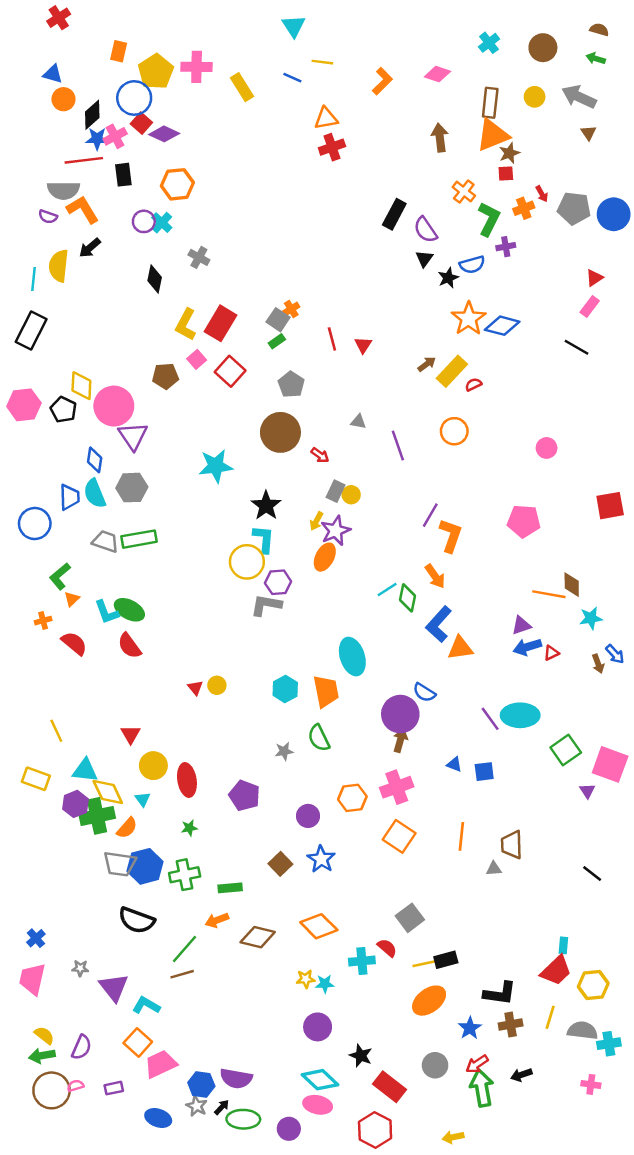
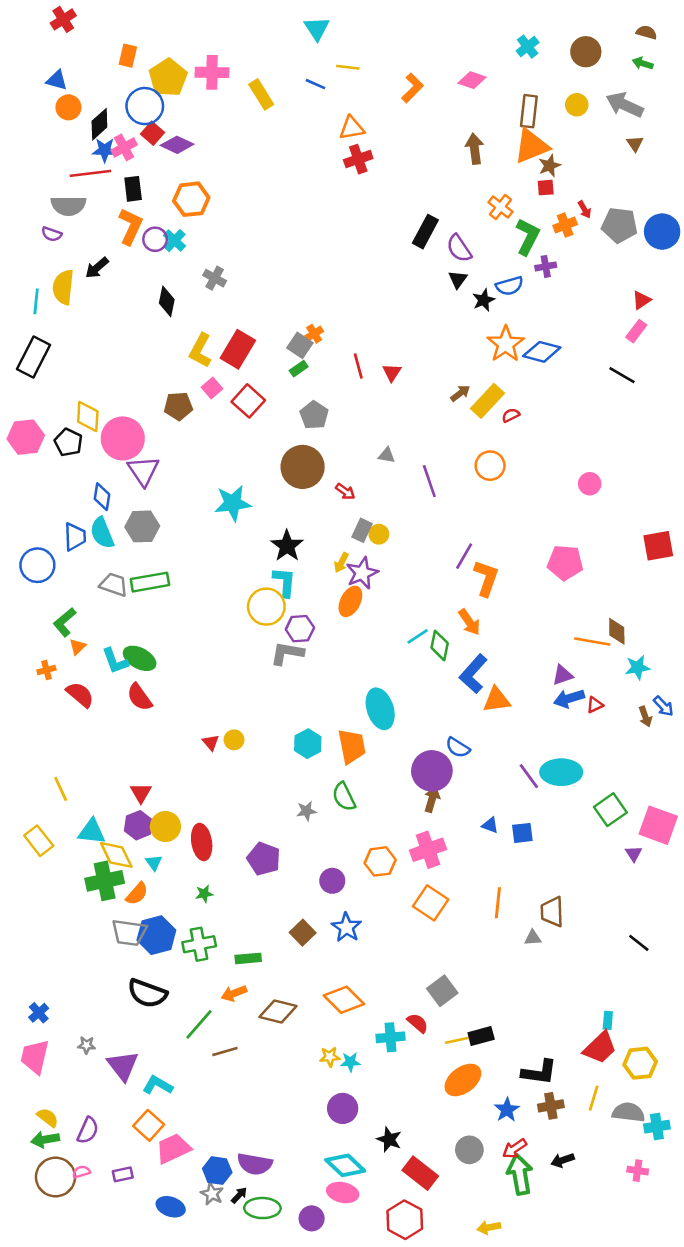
orange L-shape: (83, 209) -> (131, 226), moved, turned 56
yellow rectangle: (36, 779) -> (39, 841), turned 32
purple hexagon: (75, 804) -> (138, 825), moved
brown line: (182, 974) -> (225, 1052), moved

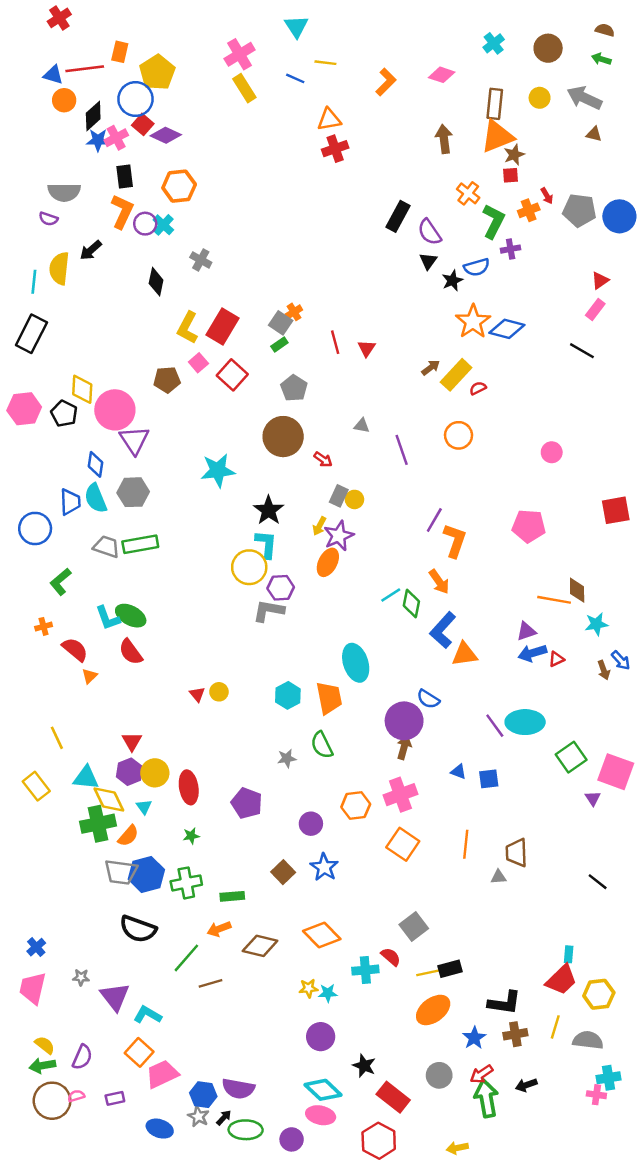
pink cross: (212, 72) -> (240, 54), moved, turned -32
brown triangle: (635, 144) -> (594, 134), turned -42
red line: (90, 173) -> (85, 69), moved
orange triangle: (77, 647) -> (90, 676), moved
cyan cross: (657, 1127) -> (609, 1078), moved

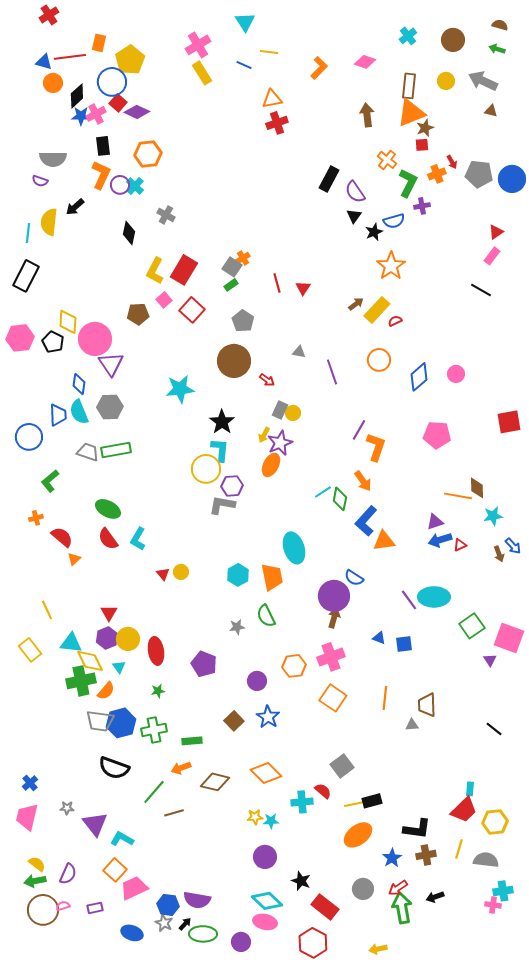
blue diamond: (507, 329) -> (419, 377), moved, turned -56
cyan L-shape: (108, 618) -> (138, 539), moved, turned 50

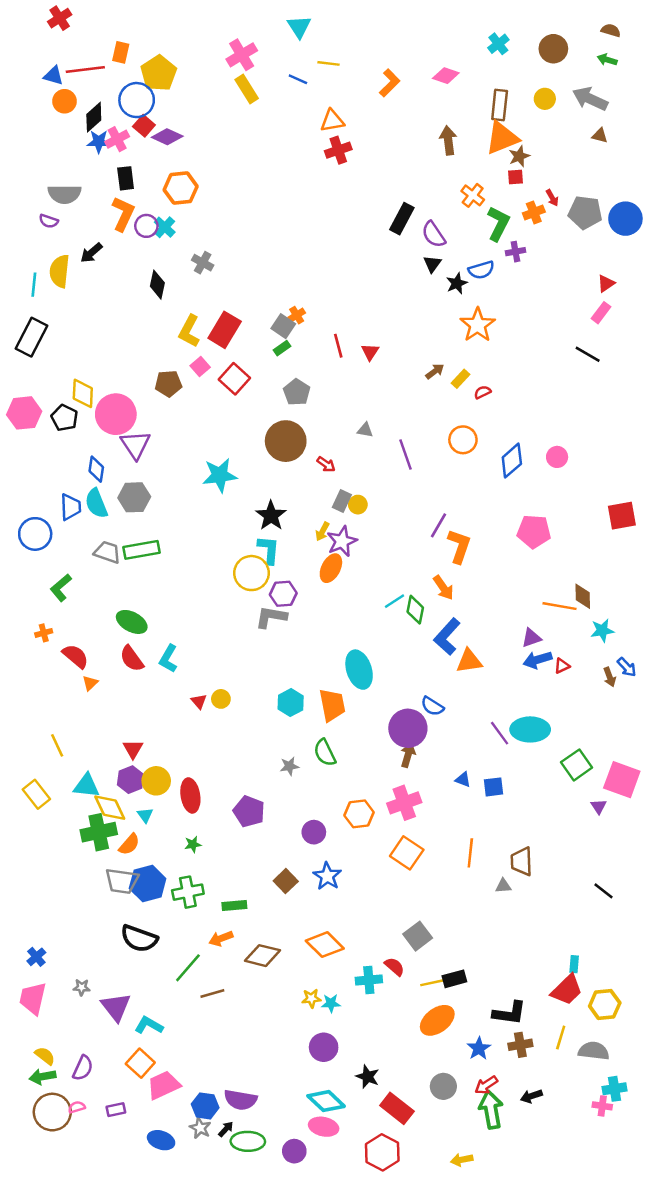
yellow rectangle: (377, 310) -> (460, 379), size x0.6

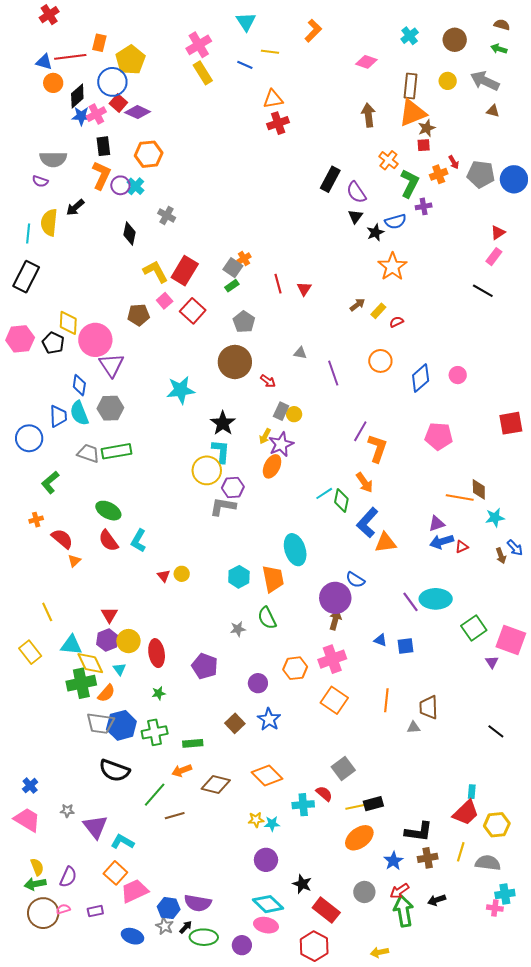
orange L-shape: (390, 83) -> (313, 31), moved
yellow L-shape: (189, 331) -> (156, 272), turned 124
pink trapezoid: (33, 998) -> (27, 820), turned 108
yellow semicircle: (45, 1056) -> (37, 867), turned 30

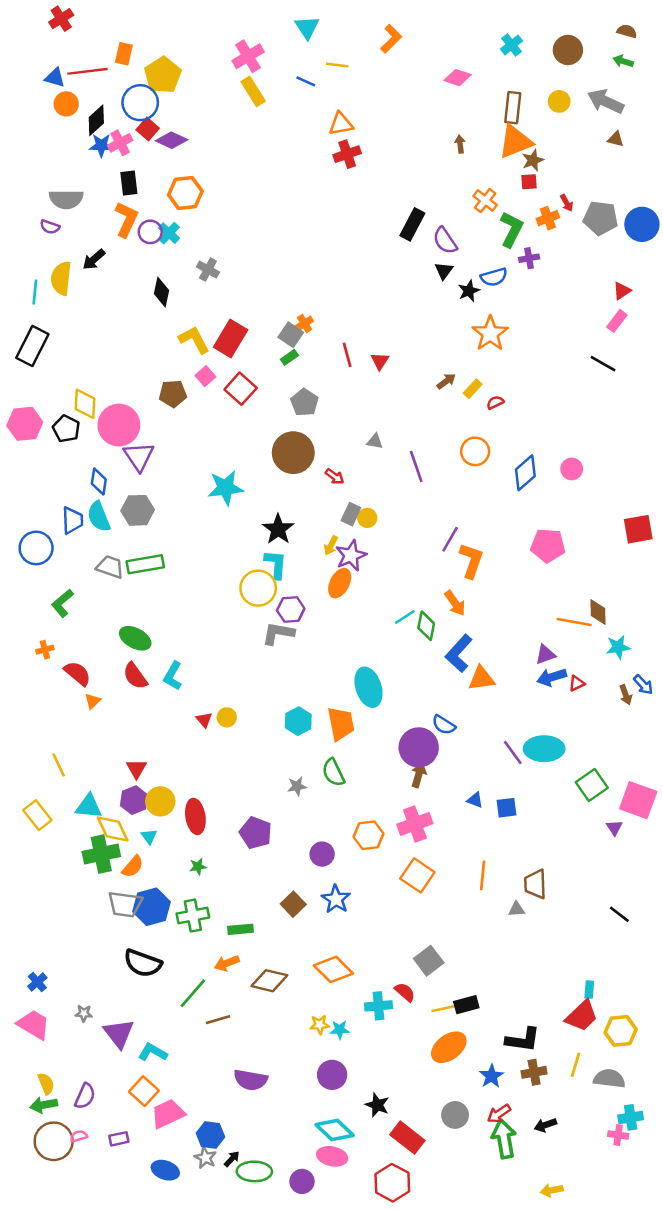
brown arrow: (368, 115) -> (460, 144), size x0.6
purple semicircle: (198, 903) -> (251, 1080), moved
yellow arrow: (379, 952) -> (552, 1190), moved

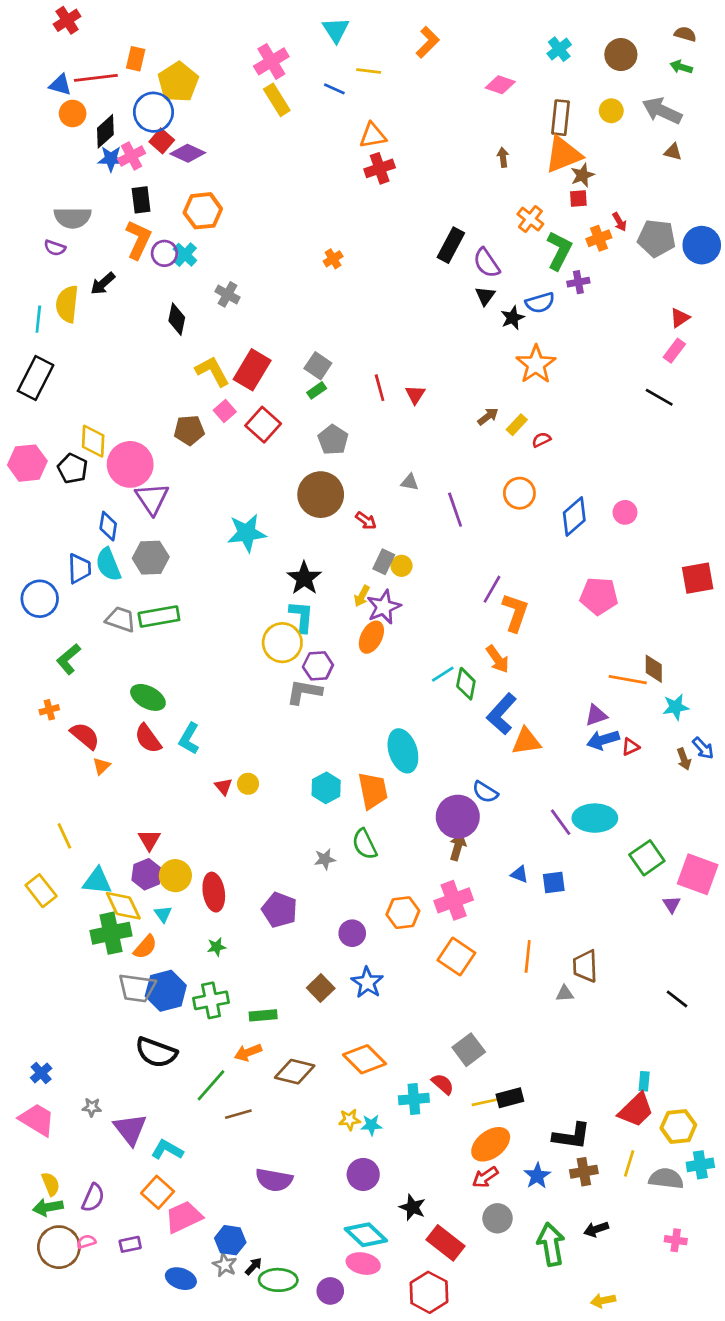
orange cross: (305, 323) -> (333, 259), moved
red arrow: (499, 1114) -> (485, 1177), moved
cyan cross: (631, 1117) -> (700, 1165), moved

